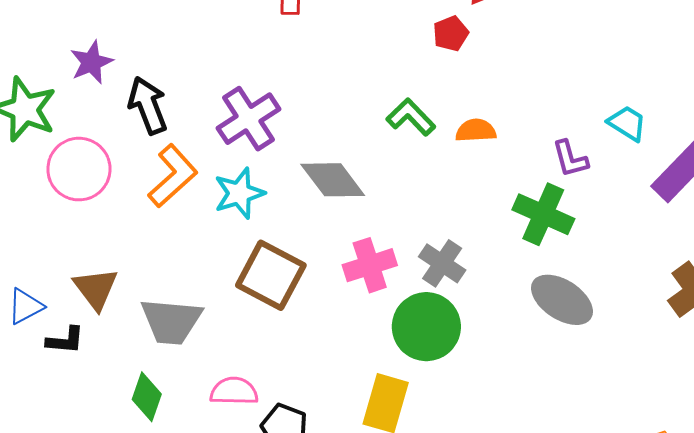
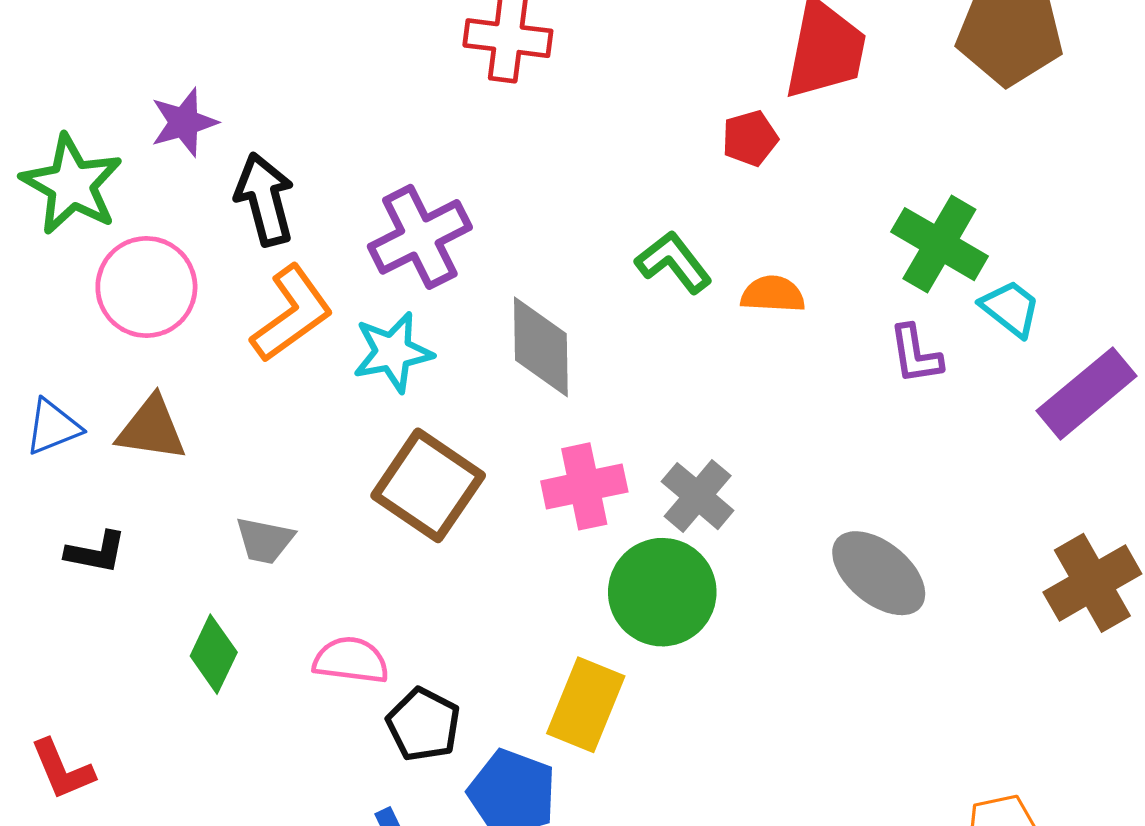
gray diamond: (333, 180) -> (541, 347), turned 30
green cross: (543, 214) -> (939, 244), moved
brown triangle: (96, 289) -> (152, 429), moved, turned -51
blue triangle: (25, 306) -> (53, 427), moved
gray trapezoid: (171, 321) -> (265, 540), size x0.6

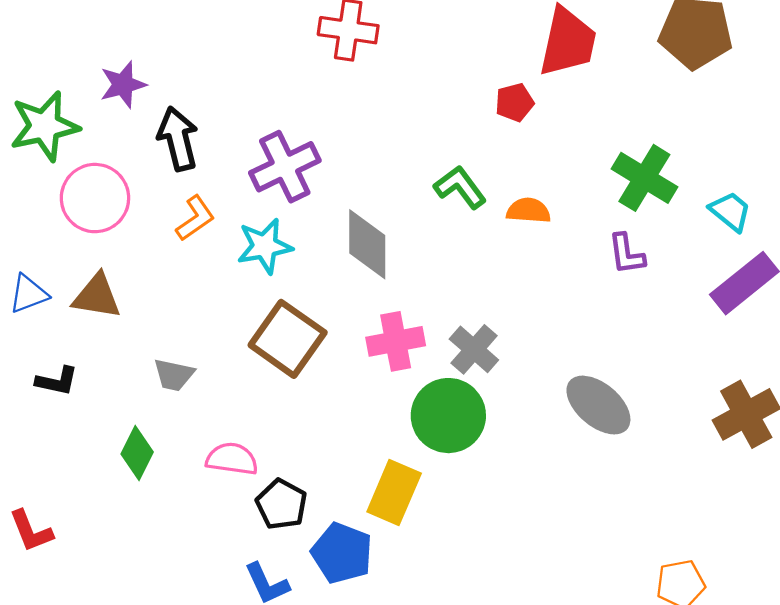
green star: (72, 184) -> (44, 126), turned 30
cyan trapezoid: (1010, 308) -> (730, 211), moved
orange L-shape: (292, 314) -> (195, 218), size x0.7

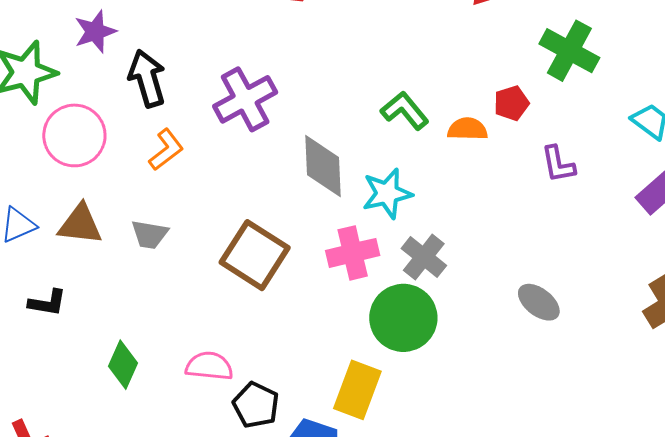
red pentagon: (515, 102) -> (511, 103), moved
green cross: (644, 178) -> (569, 51), moved
cyan star: (265, 246) -> (387, 193), moved
gray trapezoid: (174, 375) -> (150, 234), moved
gray ellipse: (598, 405) -> (539, 302), size x0.7

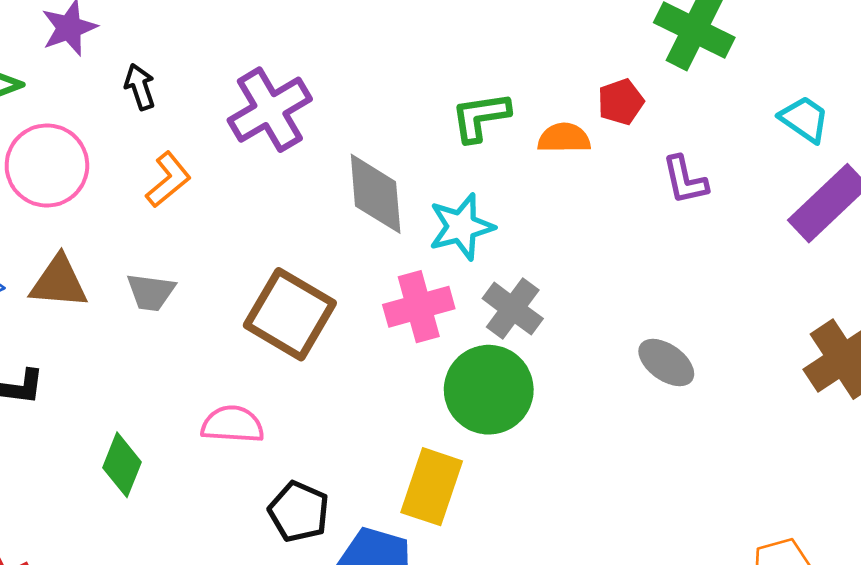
black arrow: (147, 78) -> (140, 87), size x0.6
green L-shape: (405, 111) -> (480, 117), turned -57
pink semicircle: (209, 366) -> (232, 424), moved

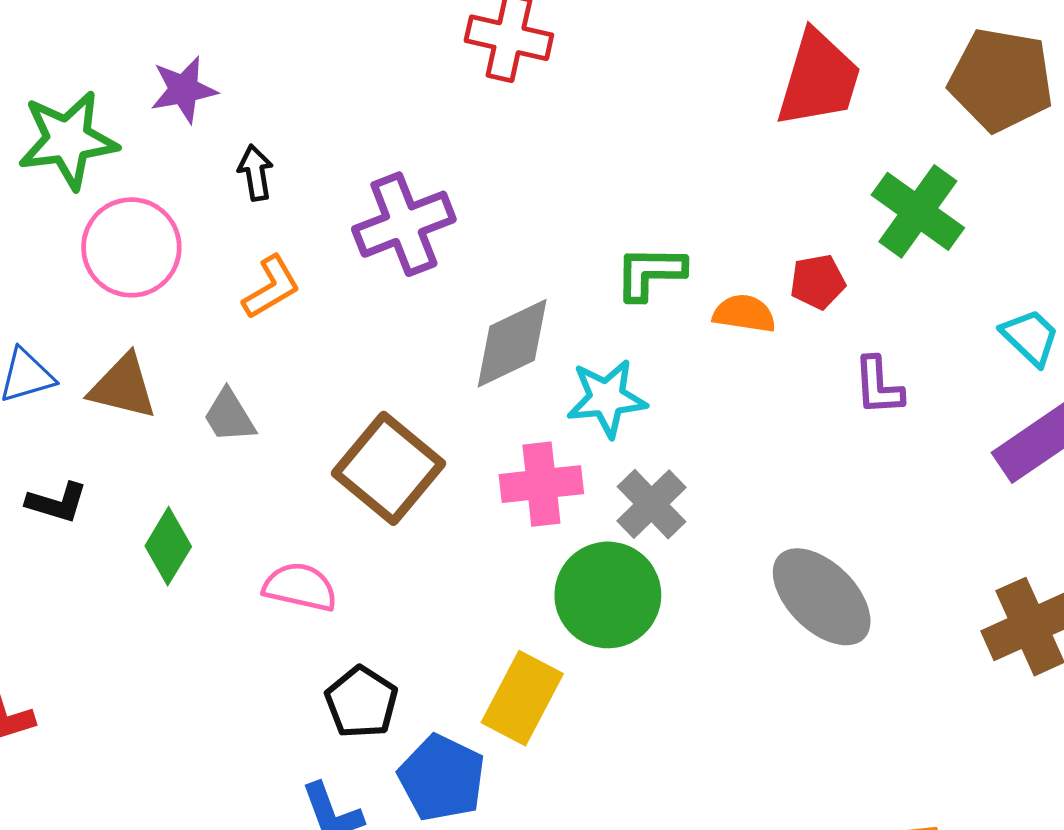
gray diamond: (376, 194) -> (512, 343), turned 60
gray trapezoid: (151, 292) -> (229, 416), turned 42
gray ellipse: (666, 363) -> (822, 597), size x1.6
green diamond: (122, 465) -> (168, 546), moved

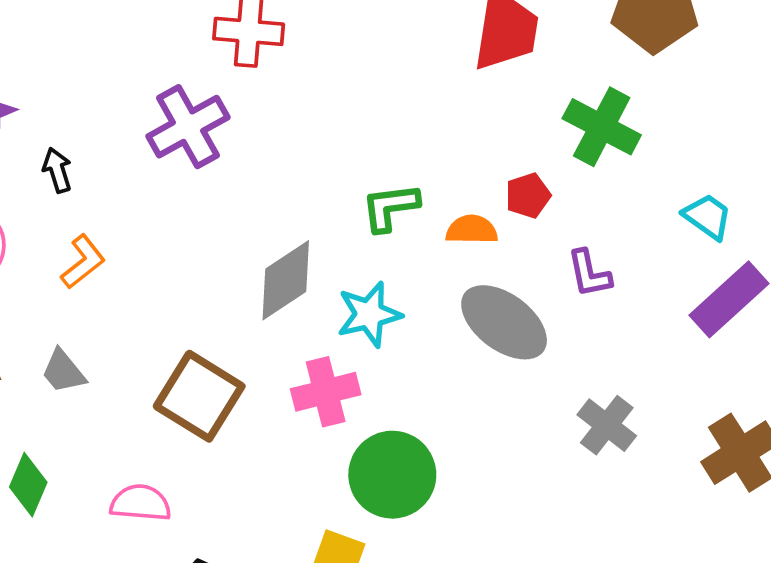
purple cross: (404, 224) -> (188, 127), moved
gray cross: (651, 504) -> (607, 425), moved
gray ellipse: (822, 597) -> (504, 322), moved

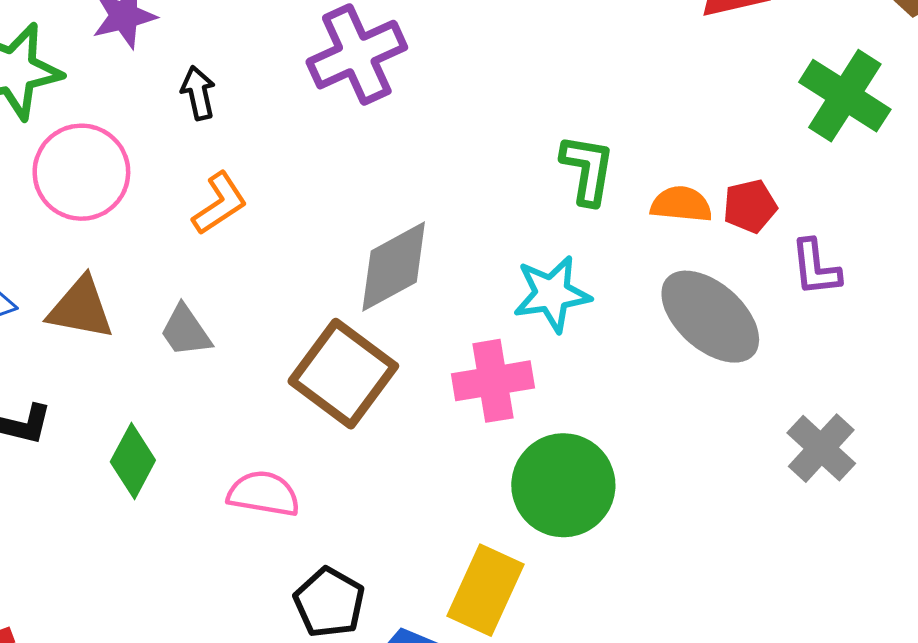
red pentagon: (528, 196) -> (750, 206), moved
green L-shape: (390, 207) -> (587, 169), turned 102
gray diamond: (286, 280) -> (394, 266), moved

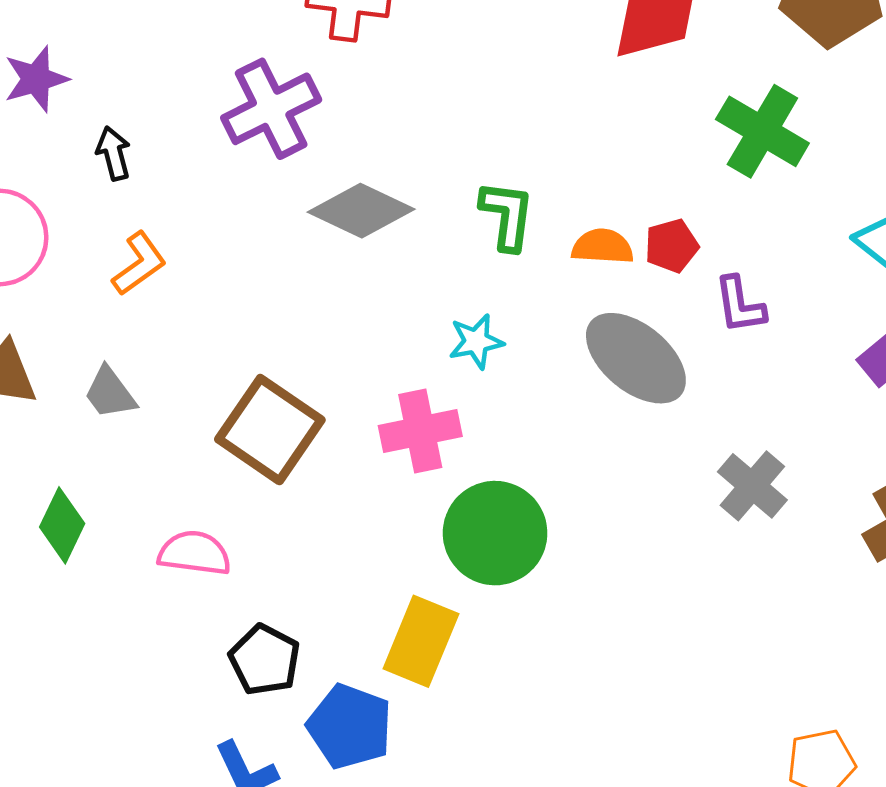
gray diamond: (394, 266) -> (361, 211), moved, turned 56
cyan star: (552, 294) -> (476, 341), size x0.7

